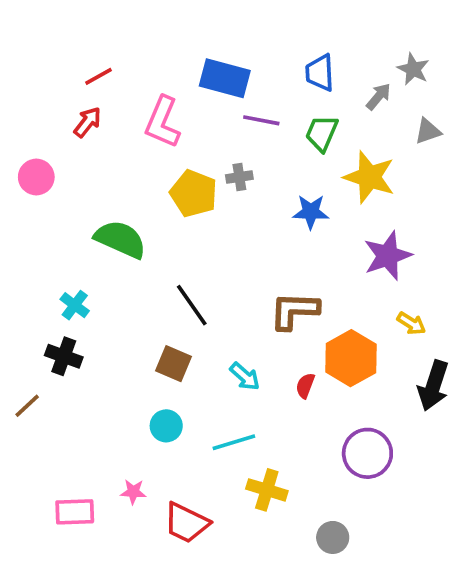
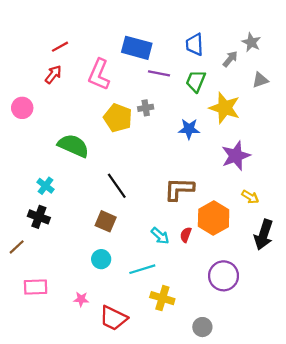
cyan arrow: (245, 376) -> (160, 236), moved
pink rectangle: (75, 512) -> (36, 287), moved

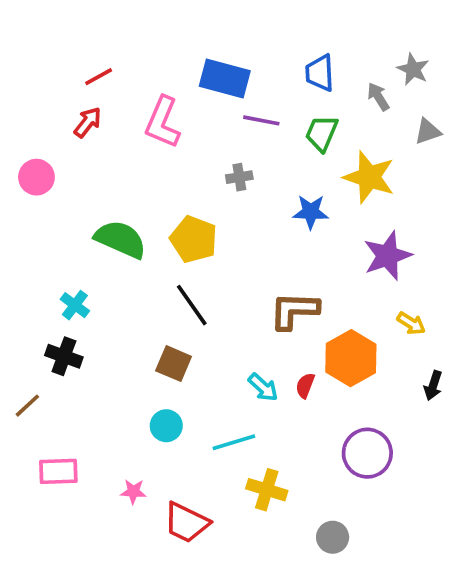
gray arrow: (230, 59) -> (378, 97), turned -72
yellow pentagon: (118, 118) -> (194, 239), moved
black arrow: (264, 235) -> (433, 386), size x0.6

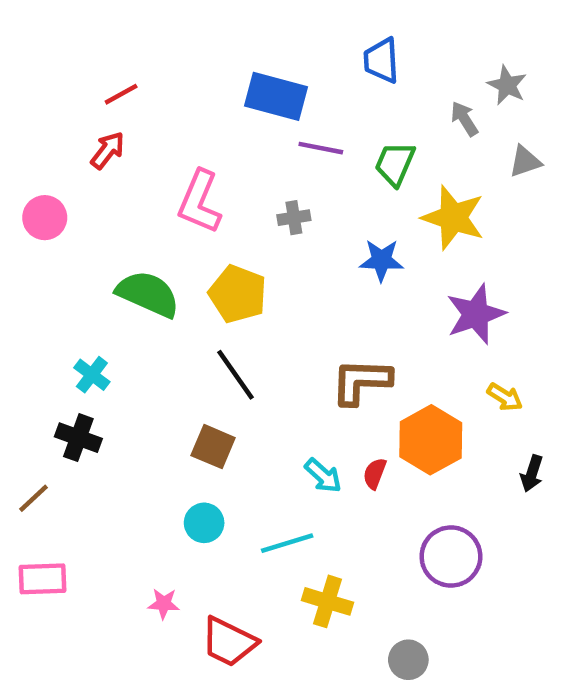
blue trapezoid: (320, 73) -> (381, 61), moved
pink L-shape: (163, 122) -> (200, 202), moved
pink rectangle: (58, 471) -> (42, 579), moved

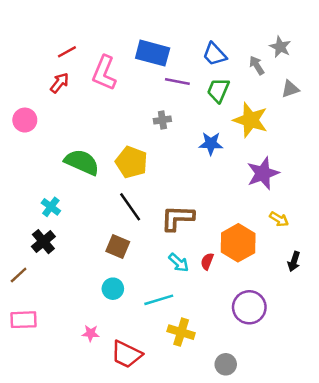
blue trapezoid: (381, 61) -> (215, 54), moved, turned -40
pink L-shape: (200, 202) -> (104, 73), moved
brown L-shape: (361, 381) -> (177, 218), moved
black cross: (78, 438) -> (43, 242), turned 30

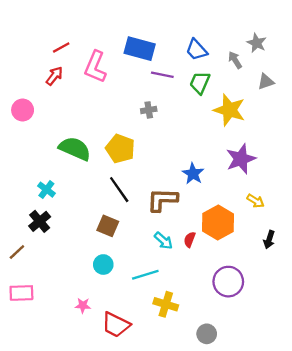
blue star: (211, 144) -> (193, 174), moved, turned 30

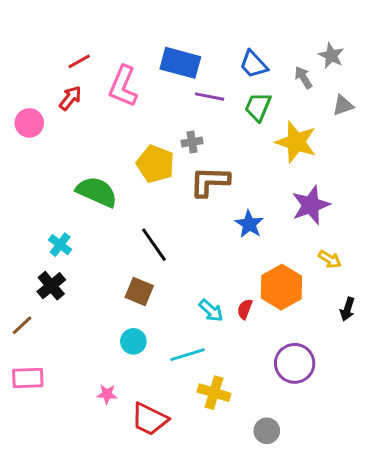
pink circle: (23, 110) -> (29, 123), moved
yellow pentagon: (120, 149) -> (155, 164), moved
brown L-shape: (162, 200) -> (210, 182), moved

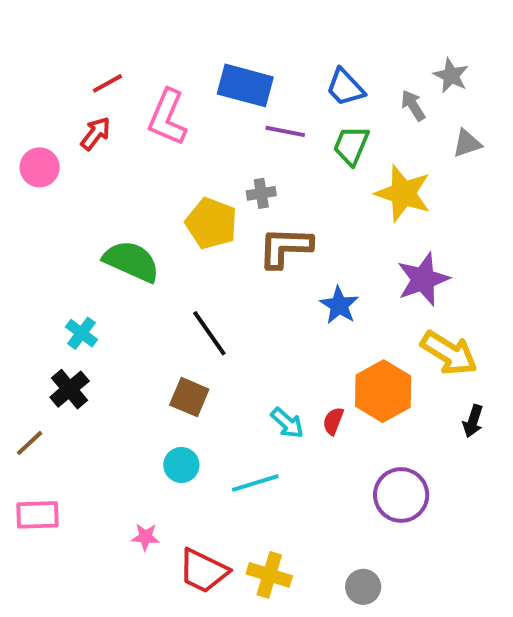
yellow arrow: (330, 259) -> (449, 353), size x1.8
yellow cross: (214, 393) -> (269, 575), moved

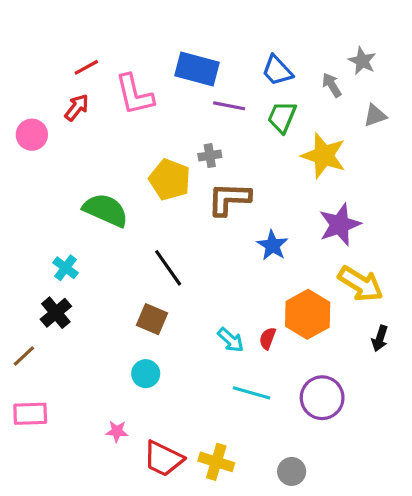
pink L-shape: (167, 117) -> (134, 95), turned -36
cyan line: (255, 483) -> (252, 393), moved, turned 33

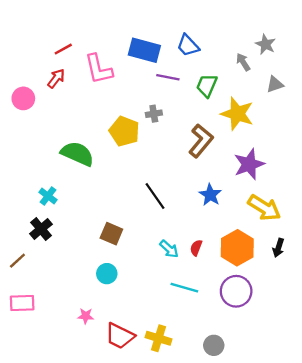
blue trapezoid: (277, 71) -> (188, 46), moved
brown L-shape: (229, 199) -> (201, 141), moved, turned 128
blue star: (272, 245) -> (210, 195), moved
black line: (168, 268) -> (155, 196), moved
orange hexagon: (308, 314) -> (237, 248), moved

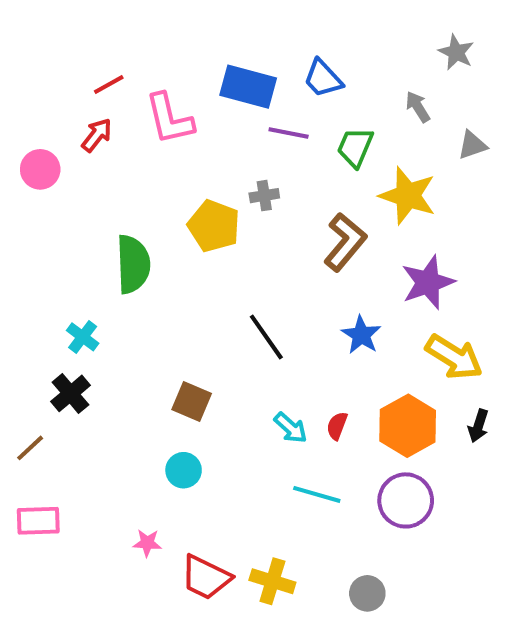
gray star: (266, 44) -> (456, 52), moved
green semicircle: (77, 154) -> (133, 264), turned 64

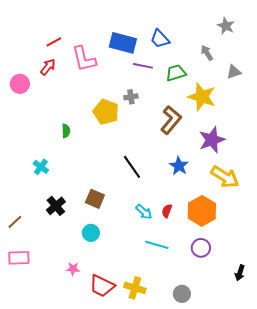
green trapezoid: (355, 147) -> (176, 73), turned 50
green semicircle: (133, 264) -> (66, 131), size x0.5
black cross: (70, 393) -> (56, 206), moved
black arrow: (478, 426) -> (240, 273), moved
purple circle: (406, 500) -> (201, 248), size x0.7

